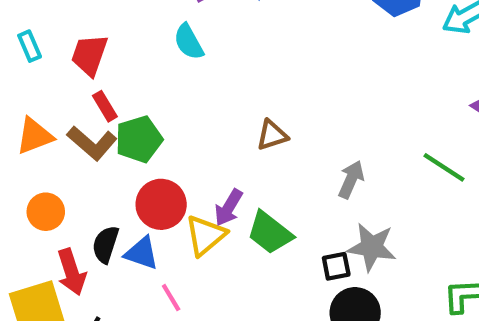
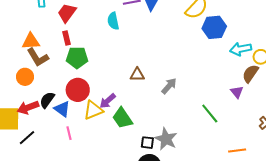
brown L-shape: (92, 143) -> (38, 57), moved
gray arrow: (351, 179) -> (169, 86), moved
red arrow: (72, 272) -> (28, 107), turned 70

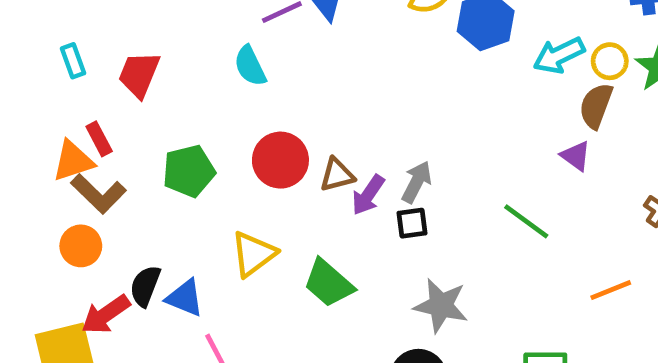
red rectangle: (67, 38) -> (99, 139), moved
red circle: (78, 90) -> (280, 160), moved
purple arrow: (108, 101) -> (368, 195), moved
yellow triangle: (93, 110) -> (253, 254), moved
black square: (147, 143) -> (412, 223), moved

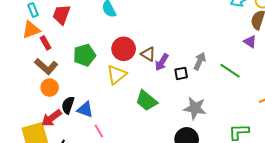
orange triangle: (73, 161) -> (31, 30), moved
brown triangle: (337, 175) -> (148, 54), turned 49
gray arrow: (417, 182) -> (200, 61), moved
orange circle: (81, 246) -> (50, 88), moved
yellow triangle: (253, 254) -> (116, 75), moved

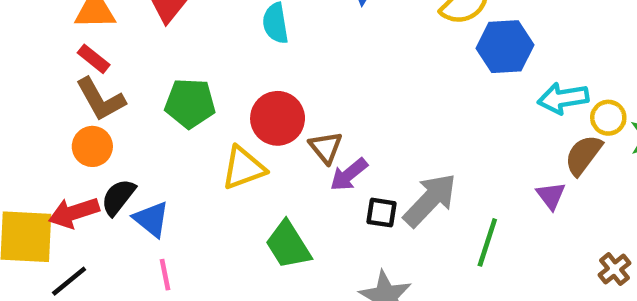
red rectangle: (46, 43) -> (94, 59), moved, turned -40
gray arrow: (200, 61) -> (430, 200), size x1.5
green line: (230, 71) -> (487, 242), turned 55

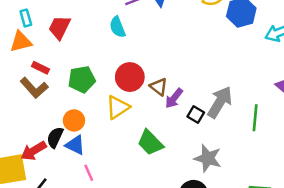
red rectangle: (94, 59) -> (41, 68), moved
orange circle: (92, 146) -> (74, 120), moved
black square: (381, 213) -> (196, 114), turned 35

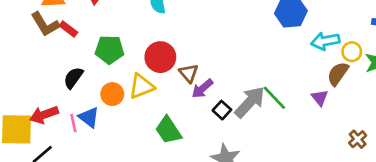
brown L-shape: (34, 88) -> (45, 24), moved
green line: (255, 118) -> (274, 98), moved, turned -60
orange circle: (74, 120) -> (112, 94), moved
black semicircle: (55, 137) -> (73, 78), moved
pink line: (89, 173) -> (73, 123), moved

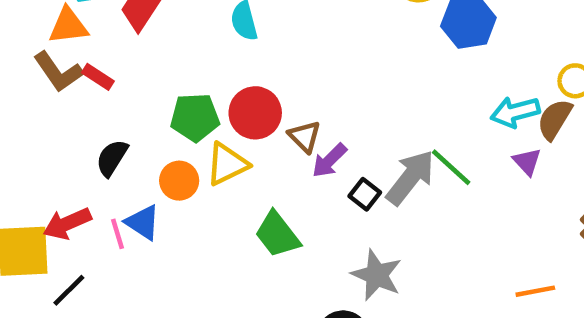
cyan arrow: (325, 41) -> (515, 112), moved
green pentagon: (109, 50) -> (195, 117), moved

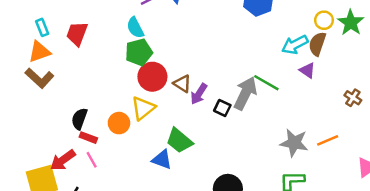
red rectangle: (98, 77) -> (88, 138), moved
green pentagon: (195, 117) -> (139, 52), moved
blue triangle: (143, 222) -> (162, 160), moved
gray star: (377, 275) -> (294, 143), moved

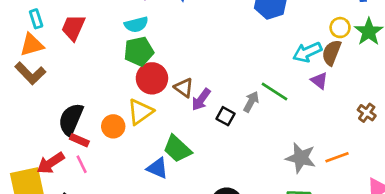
cyan semicircle: (135, 28) -> (136, 25), turned -80
gray arrow: (245, 93) -> (251, 102), size x0.6
black semicircle: (79, 119) -> (71, 119), size x1.4

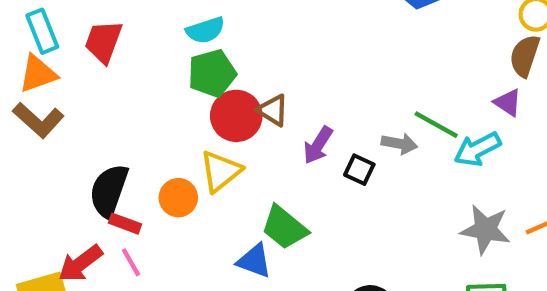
cyan rectangle: (36, 19) -> (42, 31), size x1.4
cyan arrow: (307, 52) -> (477, 149), moved
brown triangle: (184, 88) -> (273, 110), moved
gray arrow: (251, 102) -> (399, 144), turned 75

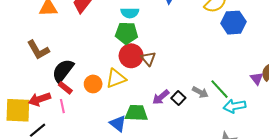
purple triangle: (508, 103) -> (257, 78), moved
brown L-shape: (38, 120) -> (38, 50), moved
purple arrow: (318, 145) -> (161, 97), moved
green trapezoid: (284, 228) -> (136, 113), turned 125

